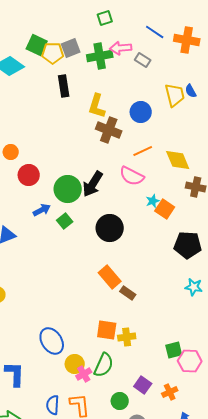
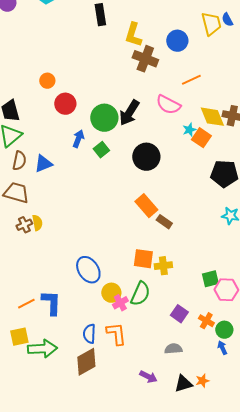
orange line: (143, 151) -> (191, 80), moved
yellow diamond: (178, 160) -> (212, 117), moved
blue arrow: (42, 210) -> (78, 139), turned -42
orange cross: (170, 392) -> (206, 321), turned -35
green circle: (120, 401) -> (224, 330), moved

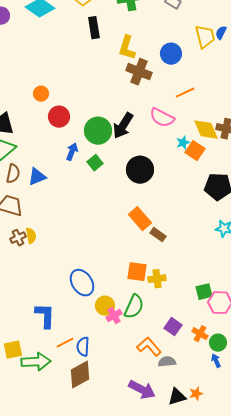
blue semicircle: (227, 20) -> (221, 33), turned 56
orange line: (26, 304) -> (65, 343), moved
orange L-shape: (116, 334) -> (149, 347), moved, turned -35
purple arrow: (148, 377) -> (142, 390), size x1.5

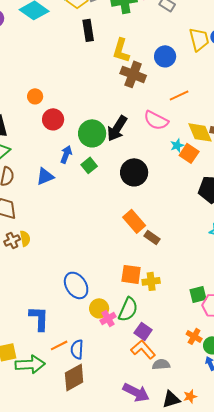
blue triangle: (37, 177) -> (45, 176), moved
purple square: (173, 327) -> (143, 331), moved

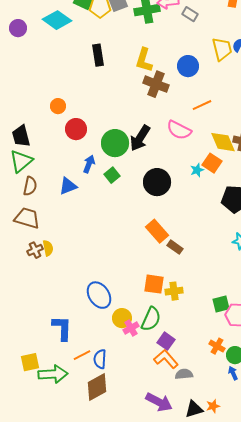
black rectangle: (88, 30) -> (98, 55), moved
cyan star: (177, 145) -> (197, 170), moved

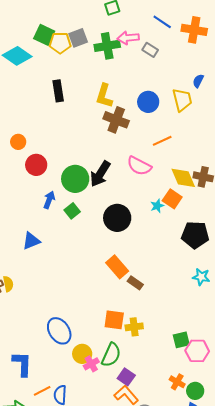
yellow trapezoid: (222, 49) -> (182, 100), moved
blue triangle: (68, 186) -> (31, 241), moved

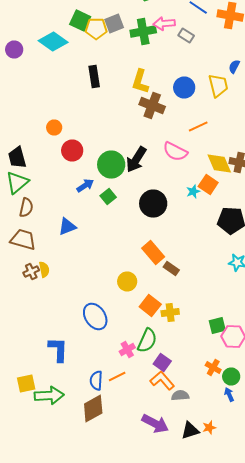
blue arrow: (49, 200) -> (85, 186), turned 36
orange square: (114, 320) -> (150, 306), turned 30
yellow circle: (82, 354) -> (127, 282), moved
orange line: (42, 391) -> (117, 376), moved

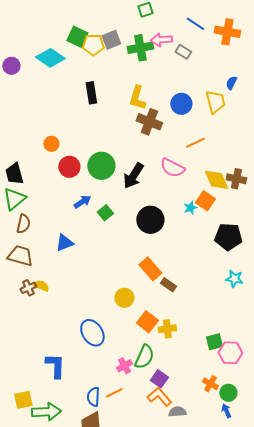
green circle: (111, 164) -> (101, 166), moved
yellow semicircle: (44, 270) -> (41, 286), turned -56

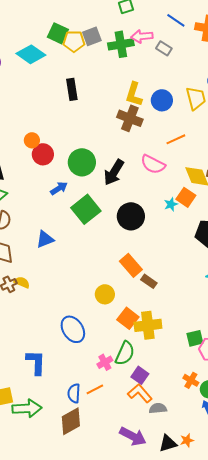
yellow L-shape: (137, 98) -> (134, 94), moved
red circle: (69, 167) -> (43, 154), moved
blue arrow: (82, 202) -> (59, 188), moved
green square: (105, 213) -> (86, 209), size x1.8
yellow cross: (167, 329) -> (148, 325), size x1.5

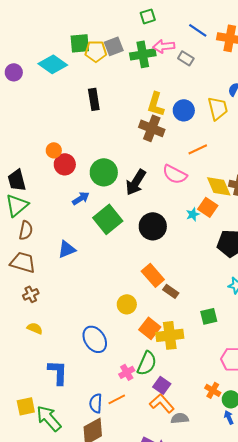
green square: (58, 33) -> (80, 43), turned -30
yellow semicircle: (22, 282) -> (35, 328), moved
green square: (195, 338) -> (209, 316), moved
green arrow: (27, 408) -> (49, 418), turned -128

